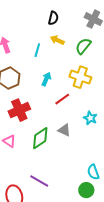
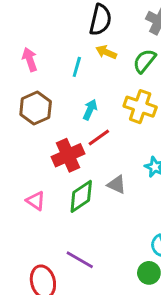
black semicircle: (53, 18) -> (100, 20), size x1.5
red line: (62, 99) -> (99, 137), moved
red cross: (19, 110) -> (68, 155), moved

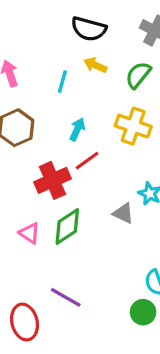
black semicircle: (100, 20) -> (89, 29), turned 92
gray triangle: (117, 185) -> (123, 213), moved
pink triangle: (36, 201) -> (29, 233), moved

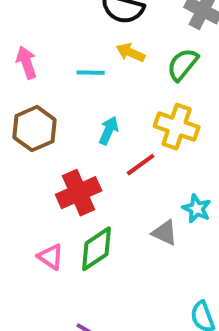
cyan line: (62, 82) -> (91, 73), turned 75
red line: (87, 161) -> (141, 165), moved

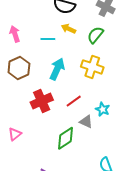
cyan arrow: (109, 131) -> (57, 69), size x1.5
red line: (141, 165) -> (74, 101), moved
green diamond: (97, 249) -> (65, 138), moved
pink triangle: (51, 257) -> (15, 134), moved, turned 48

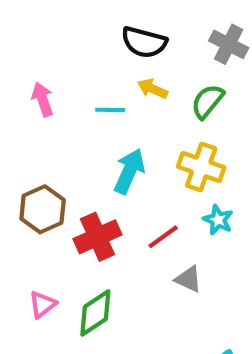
brown hexagon: (19, 68) -> (43, 209), moved
cyan star: (103, 109) -> (218, 220), moved
green diamond: (65, 138) -> (95, 313), moved

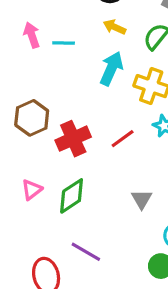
cyan line: (110, 110) -> (64, 43), moved
cyan arrow: (129, 171) -> (111, 68), moved
gray triangle: (188, 279) -> (142, 199), moved, turned 35

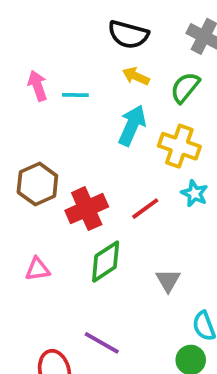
pink triangle: (32, 190) -> (37, 269), turned 30
green diamond: (72, 196) -> (106, 262), moved

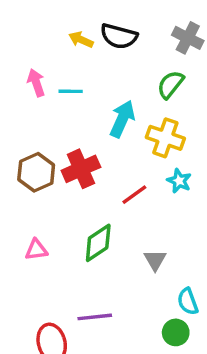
yellow arrow: (136, 76) -> (81, 40), moved
red cross: (87, 209) -> (81, 169), moved
purple line: (102, 343) -> (95, 317), turned -36

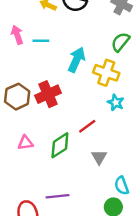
green semicircle: (171, 84) -> (120, 42), moved
red line: (134, 195) -> (87, 126), moved
pink triangle: (36, 250) -> (25, 143), moved

